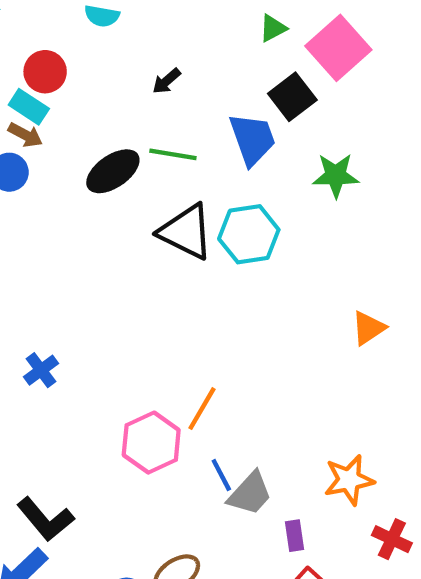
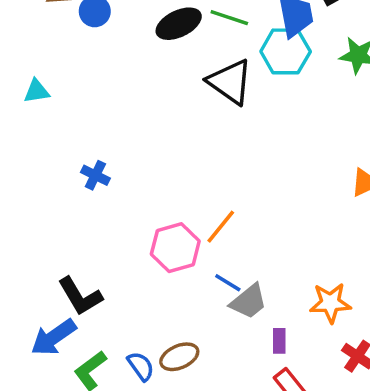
cyan hexagon: (249, 234) -> (286, 51), moved
blue cross: (41, 370) -> (95, 175), turned -36
blue line: (221, 475) -> (228, 283), turned -40

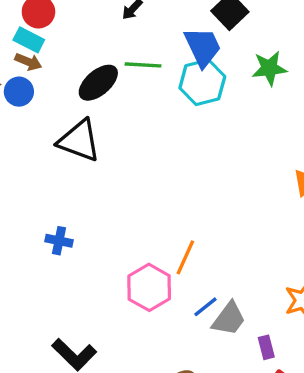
black triangle: (230, 82) -> (79, 141), moved
blue line: (228, 283) -> (205, 307), turned -55

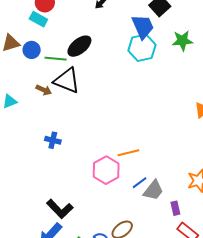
brown arrow: (28, 62) -> (44, 90), moved
green line: (143, 65) -> (56, 59), moved
orange line: (185, 257) -> (128, 153), turned 50

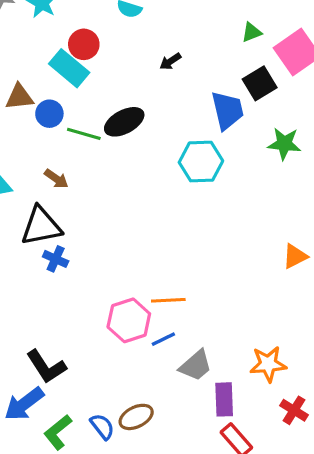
cyan rectangle: (38, 19) -> (69, 68), size x1.4
cyan hexagon: (142, 48) -> (201, 162), moved
black triangle: (67, 81) -> (41, 226), moved, turned -44
blue line: (140, 183) -> (163, 339), moved
purple rectangle: (175, 208) -> (224, 399), size x1.5

